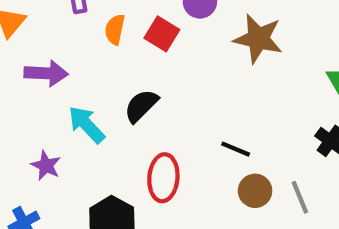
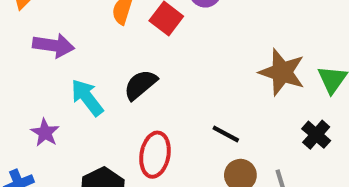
brown star: (258, 39) -> (282, 72), moved

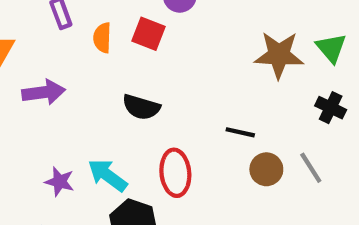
black semicircle: (140, 85) -> (141, 107), turned -108
cyan arrow: (87, 98) -> (108, 175), moved

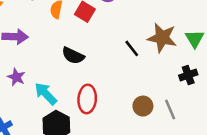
black cross: (331, 108) -> (188, 75), turned 36
black line: (240, 132) -> (132, 48), moved, turned 30
purple star: (60, 182) -> (16, 77), moved

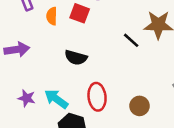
purple star: (16, 77) -> (27, 98), moved
brown circle: (143, 106) -> (140, 106), moved

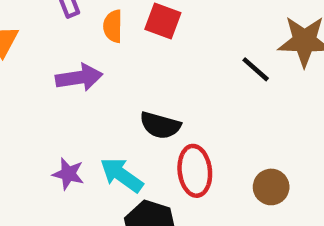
purple arrow: (17, 50) -> (79, 78), moved
black semicircle: (76, 58) -> (160, 125), moved

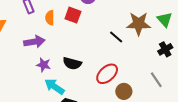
red ellipse: (195, 171) -> (107, 74), moved, turned 55
purple star: (68, 174) -> (44, 65), moved

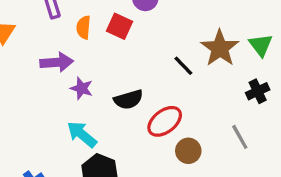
brown star: (139, 24) -> (220, 48), turned 30
black semicircle: (72, 63) -> (128, 100), moved, turned -36
purple star: (44, 65) -> (82, 88), moved

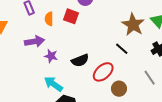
black line: (183, 66) -> (122, 49), moved

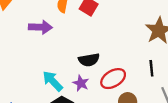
black line: (122, 49) -> (151, 68), moved, turned 32
purple star: (51, 56) -> (81, 83), moved

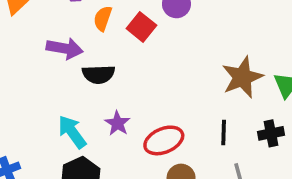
black semicircle: (89, 60) -> (99, 74), moved
purple star: (81, 83) -> (117, 123), moved

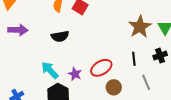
purple arrow: (65, 48) -> (18, 30), moved
purple star: (117, 123) -> (75, 74), moved

